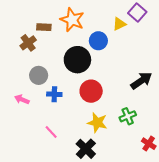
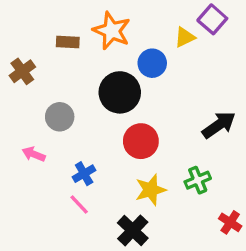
brown cross: (28, 43) -> (22, 71), moved
blue cross: (54, 94) -> (84, 174), moved, turned -32
yellow star: (97, 123) -> (151, 190), turned -30

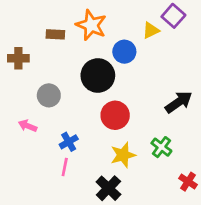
brown cross: (22, 71) -> (18, 58), turned 36
green cross: (198, 180) -> (161, 147), turned -30
pink line: (79, 204) -> (65, 167), turned 54

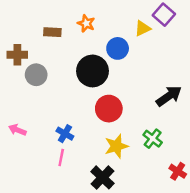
orange star: (91, 25) -> (86, 23), size x0.6
gray circle: (49, 95) -> (36, 75), moved
pink arrow: (28, 126) -> (17, 130), moved
blue cross: (69, 142) -> (65, 134), turned -30

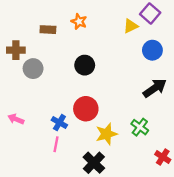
blue circle: (118, 48) -> (152, 50), moved
black circle: (92, 71) -> (85, 65), size x0.7
red circle: (109, 109) -> (86, 109), moved

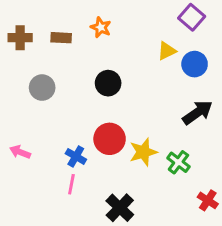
yellow triangle: (131, 26) -> (167, 51), moved
brown cross: (16, 50) -> (20, 38), moved
yellow star: (107, 134) -> (143, 152), moved

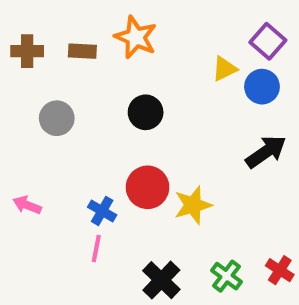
purple square: (192, 17) -> (268, 41), moved
orange star: (101, 27) -> (136, 37), size x1.5
green cross: (178, 162) -> (226, 276), moved

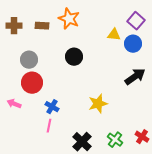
yellow triangle: (224, 69) -> (114, 35), turned 32
red circle: (148, 187) -> (32, 83), moved

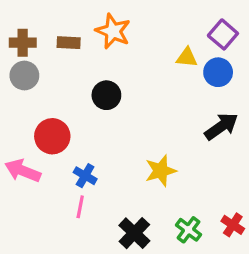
black circle: (74, 57) -> (106, 95), moved
gray circle: (29, 60) -> (24, 76), moved
pink arrow: (14, 104) -> (23, 171), size x1.5

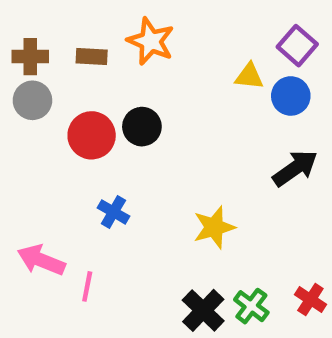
red circle: (52, 136) -> (92, 135), moved
pink arrow: (23, 171) -> (41, 260), moved
blue cross: (85, 176) -> (113, 212), moved
pink line: (80, 207) -> (87, 286), moved
black cross: (134, 233) -> (203, 310), moved

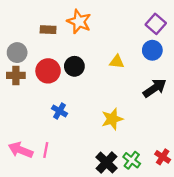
brown cross: (30, 57) -> (16, 75), moved
yellow triangle: (249, 76) -> (117, 62), moved
pink arrow: (41, 260) -> (21, 150), moved

